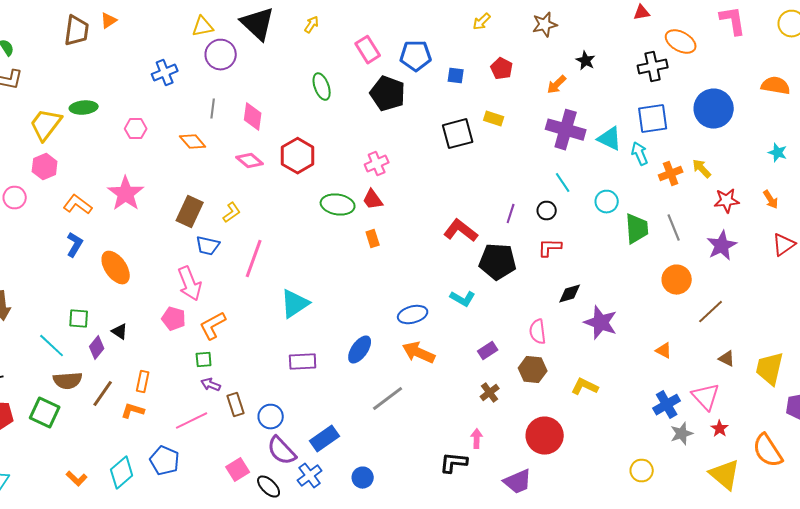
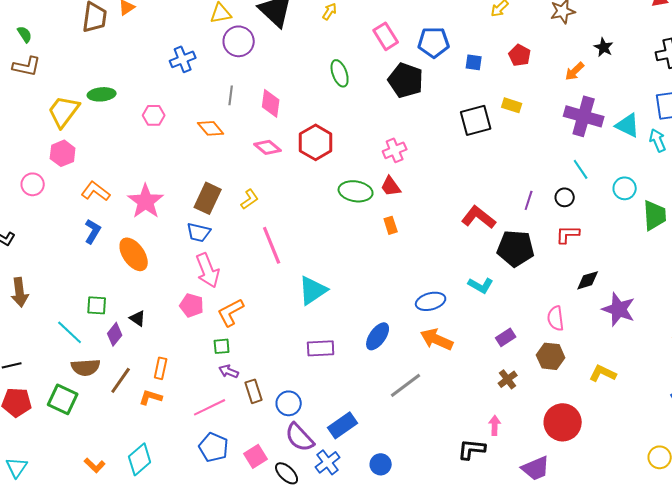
pink star: (126, 194) -> (146, 201), moved
blue trapezoid: (208, 246) -> (199, 232), moved
pink line: (254, 259) -> (272, 245), turned -42
blue pentagon: (165, 461) -> (214, 447), moved

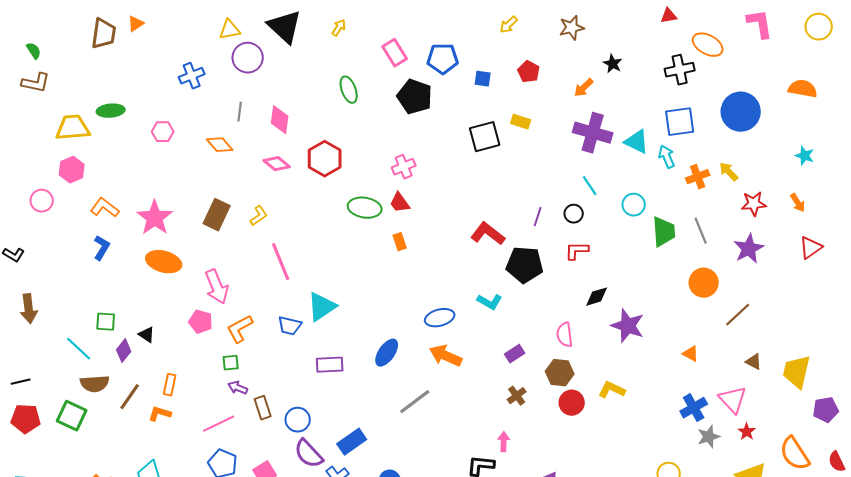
yellow trapezoid: (64, 111) -> (73, 128), turned 48
blue trapezoid: (199, 232) -> (290, 326), moved
orange ellipse: (134, 254) -> (164, 262), moved, turned -40
red circle: (563, 422) -> (572, 403), moved, size x0.7

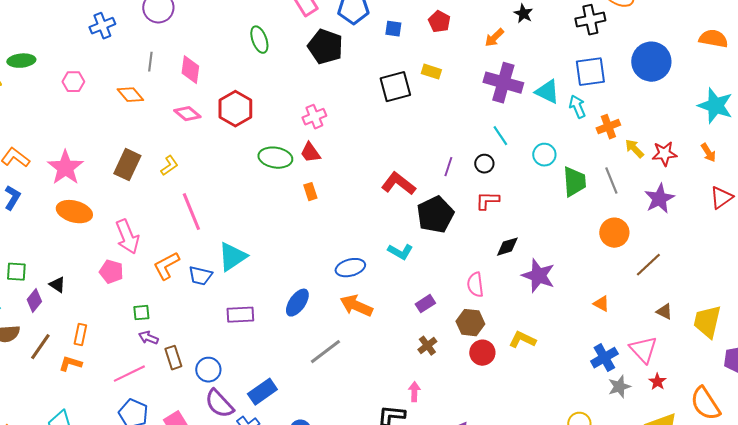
cyan star: (805, 156) -> (715, 106), size x1.8
yellow arrow: (729, 172) -> (634, 149), moved
black pentagon: (525, 265) -> (435, 215), turned -30
orange L-shape: (240, 329) -> (166, 266), moved

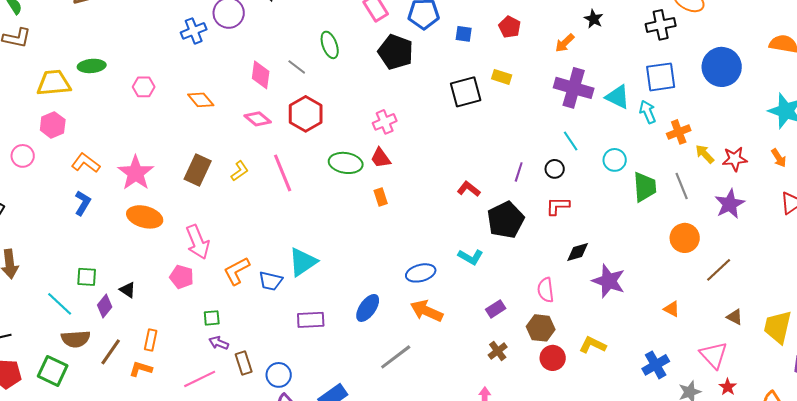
blue cross: (102, 26) -> (194, 31), moved
gray line: (150, 62) -> (297, 67), moved, turned -60
red L-shape: (398, 184) -> (469, 189), size x0.7
pink line: (191, 212) -> (283, 173), moved
blue cross: (604, 358) -> (656, 365), moved

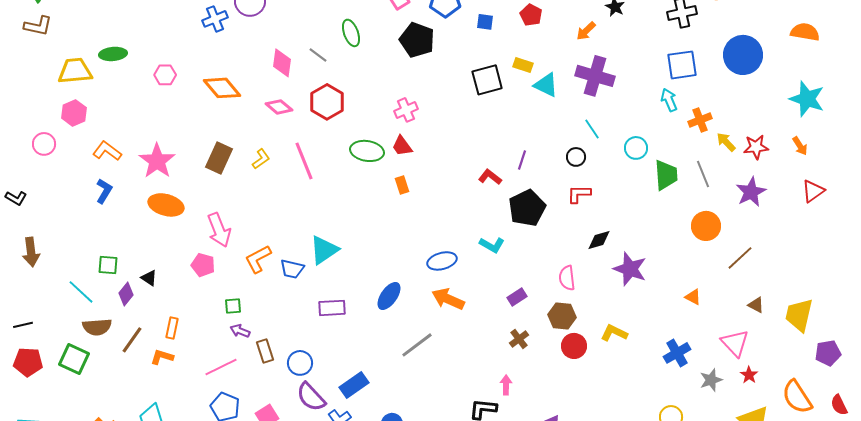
cyan triangle: (618, 97) -> (546, 85), moved
orange diamond: (201, 100) -> (222, 88), size x1.4
purple line: (519, 172) -> (522, 160), moved

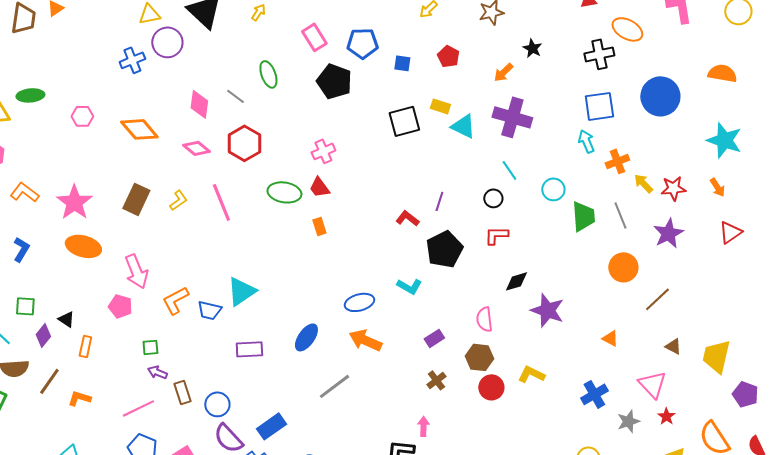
blue L-shape: (104, 191) -> (21, 249), moved
orange rectangle: (172, 328) -> (85, 346), moved
purple pentagon: (828, 353) -> (745, 394), turned 30

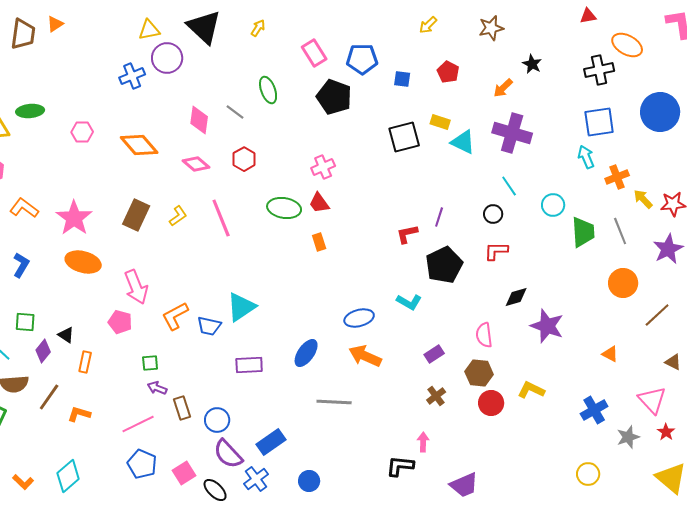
red hexagon: (244, 143) -> (244, 159), size x0.7
red L-shape: (407, 218) -> (407, 234), turned -50
gray line: (334, 386) -> (334, 402), turned 40

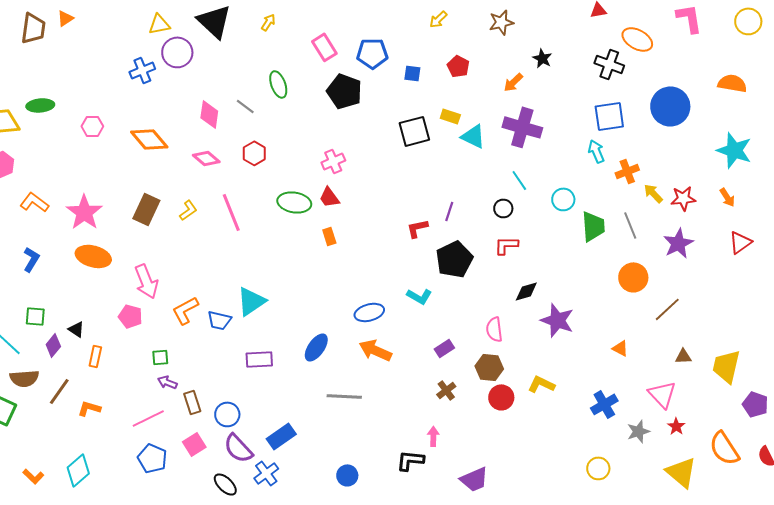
black cross: (599, 70) -> (609, 64), turned 32
brown triangle: (673, 362) -> (683, 356), turned -30
pink square: (184, 473) -> (194, 444), moved
blue circle: (309, 481) -> (347, 475), moved

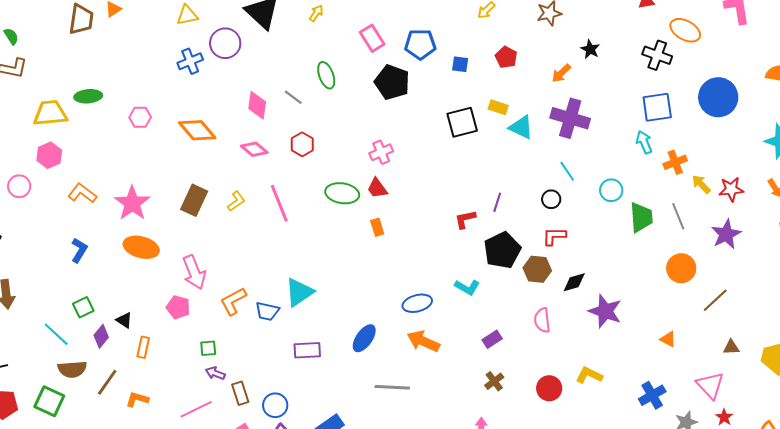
yellow triangle: (159, 24) -> (187, 15), moved
green square: (35, 316) -> (83, 307), turned -30
brown hexagon: (489, 367) -> (537, 269), moved

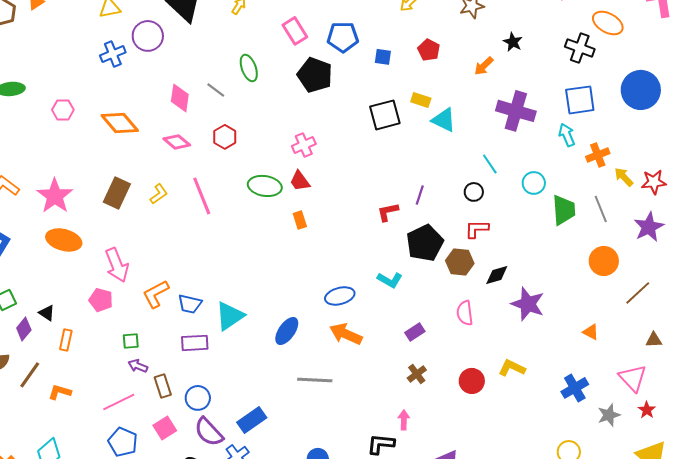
purple cross: (570, 118) -> (516, 111), moved
cyan triangle: (299, 292) -> (230, 316), moved
purple rectangle: (307, 350) -> (195, 343), moved

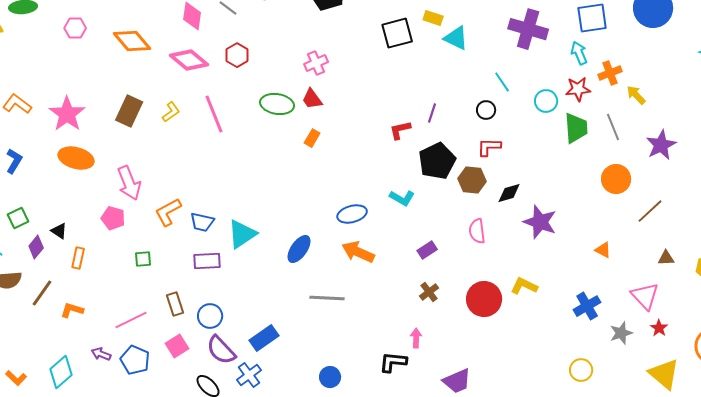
pink diamond: (177, 142) -> (189, 60), size x1.4
red star: (654, 182) -> (578, 89), moved
orange rectangle: (300, 220) -> (312, 138), turned 48
purple arrow: (138, 366) -> (101, 354), moved
red circle: (472, 381) -> (484, 299), size x1.4

